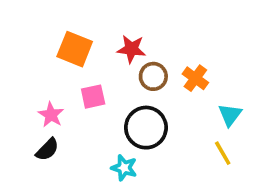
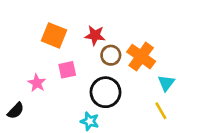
orange cross: (195, 78) -> (141, 57), size x1.5
black semicircle: (47, 149) -> (16, 111), moved

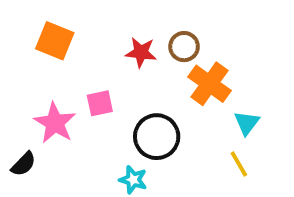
orange square: (54, 35) -> (55, 41), moved
brown circle: (111, 55) -> (184, 47), moved
pink star: (37, 83) -> (55, 123), size x1.5

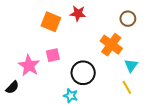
orange square: (55, 41) -> (51, 22), moved
brown circle: (184, 47) -> (128, 19), moved
red star: (141, 52) -> (78, 13), moved

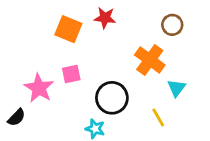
yellow line: (127, 87) -> (158, 117), moved

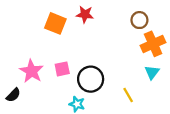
orange cross: (150, 60) -> (153, 44), moved, turned 30
pink square: (71, 74) -> (62, 69), moved
cyan triangle: (176, 88) -> (152, 72), moved

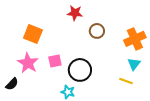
brown circle: (139, 20) -> (97, 31), moved
orange square: (55, 23) -> (33, 34), moved
yellow line: (128, 95) -> (126, 81), moved, turned -40

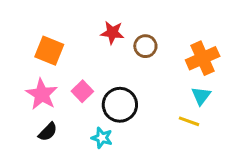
red star: (75, 13) -> (112, 33), moved
pink square: (55, 61) -> (82, 91), turned -32
black semicircle: (12, 84) -> (48, 132), moved

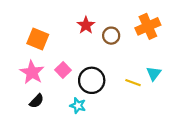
red star: (112, 33) -> (86, 25), turned 30
orange cross: (203, 58) -> (148, 26), moved
yellow line: (189, 121) -> (133, 83), moved

